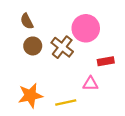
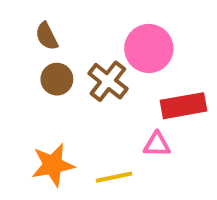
red rectangle: (106, 61) -> (184, 106), size x1.5

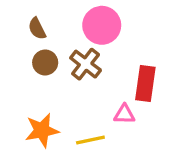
pink circle: (149, 48) -> (102, 25), moved
red rectangle: (184, 106) -> (145, 83), turned -72

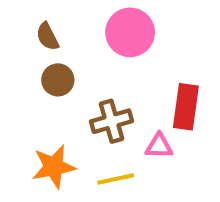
brown cross: (86, 64) -> (112, 121), moved, turned 36

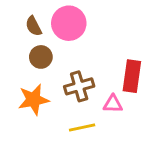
pink circle: (130, 32) -> (69, 23), moved
orange star: (54, 167) -> (34, 100), moved

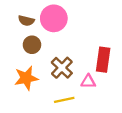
brown semicircle: (34, 26) -> (26, 21), turned -49
brown cross: (79, 86) -> (62, 68), turned -30

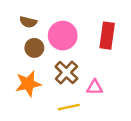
pink circle: (54, 18) -> (63, 36), moved
red rectangle: (103, 60) -> (107, 36), moved

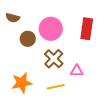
brown semicircle: (28, 22) -> (13, 18), moved
orange star: (28, 84) -> (22, 83), moved

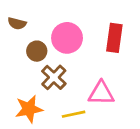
brown cross: (54, 59) -> (54, 77), moved
pink triangle: (77, 71) -> (101, 93), size x1.5

